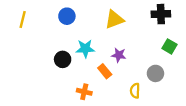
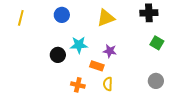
orange rectangle: (105, 71) -> (97, 66), turned -32
gray circle: (155, 73) -> (156, 81), moved
yellow semicircle: (135, 91) -> (108, 84), moved

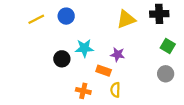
yellow line: (21, 18) -> (36, 19), moved, turned 49
yellow triangle: (106, 18) -> (126, 19), moved
gray circle: (156, 81) -> (166, 74), moved

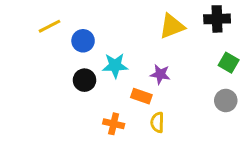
blue circle: (66, 16) -> (83, 41), moved

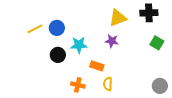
yellow line: (50, 26) -> (35, 29), moved
purple star: (160, 74) -> (112, 41), moved
gray circle: (226, 101) -> (160, 86), moved

